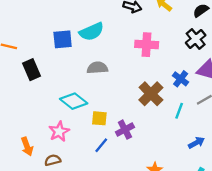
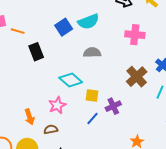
blue square: (63, 39) -> (64, 27), turned -30

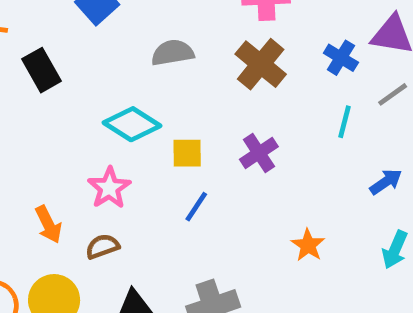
brown cross: (137, 77) -> (261, 64), moved
purple cross: (113, 106) -> (259, 153), moved

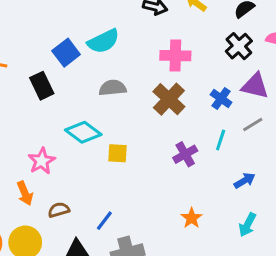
black rectangle: (41, 70) -> (42, 86), moved
purple cross: (259, 153) -> (185, 154), moved
pink star: (109, 188) -> (42, 161), moved
blue line: (196, 207) -> (104, 221), moved

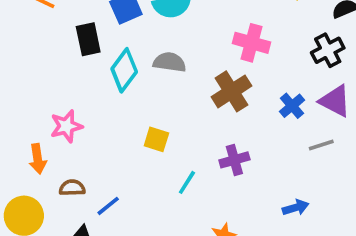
cyan diamond: (83, 132) -> (124, 70), moved, turned 76
cyan line: (221, 140) -> (187, 182), moved
blue line: (104, 221) -> (108, 206), moved

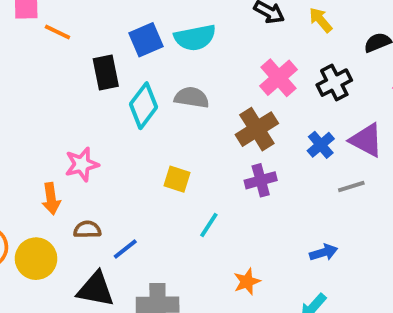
pink cross: (251, 43) -> (278, 78), turned 33
black cross: (328, 50) -> (334, 83), moved
purple cross: (234, 160) -> (261, 180), moved

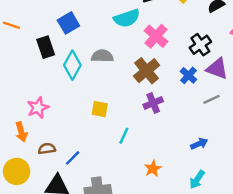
cyan semicircle: (195, 38) -> (127, 18), moved
black cross: (334, 83) -> (200, 45), moved

